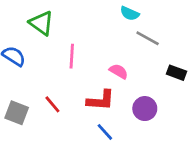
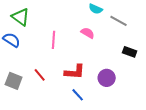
green triangle: (41, 23) -> (21, 17), moved
gray line: (148, 38) -> (119, 21), moved
pink semicircle: (119, 71) -> (88, 33), moved

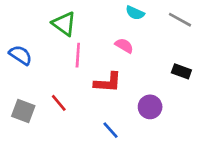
green triangle: (21, 17) -> (64, 24), moved
gray line: (119, 21) -> (180, 20), moved
red L-shape: (75, 72) -> (108, 82), moved

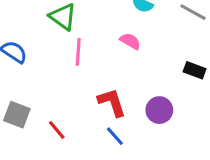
red L-shape: (108, 82) -> (112, 102), moved, turned -112
red line: (59, 103) -> (57, 130), moved

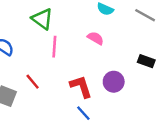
purple circle: (159, 110) -> (114, 82), moved
red line: (57, 130) -> (33, 82), moved

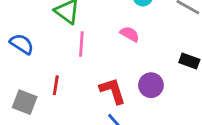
red line: (33, 82) -> (56, 85), turned 49

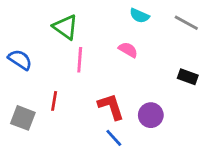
purple circle: (151, 85) -> (151, 115), moved

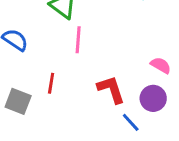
pink semicircle: (128, 50) -> (161, 65), moved
blue line: (114, 138) -> (131, 122), moved

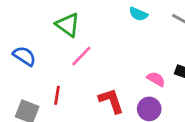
pink line: (78, 40) -> (81, 56), turned 40

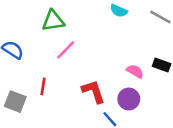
green triangle: (68, 25) -> (53, 21), turned -45

